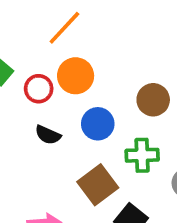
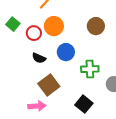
brown circle: (153, 100) -> (96, 26), moved
brown square: (98, 185) -> (49, 85), moved

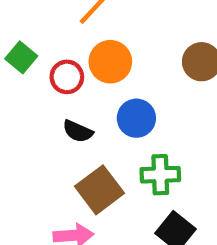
green cross: (90, 69) -> (160, 175), moved

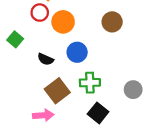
green square: (21, 57) -> (15, 39), moved
red circle: (67, 77) -> (40, 13), moved

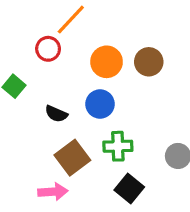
orange circle: (63, 22) -> (107, 62), moved

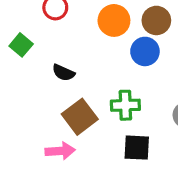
blue circle: (100, 104) -> (145, 51), moved
black square: (129, 188) -> (137, 148), turned -36

